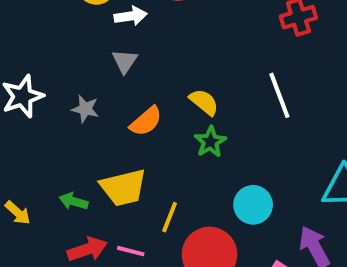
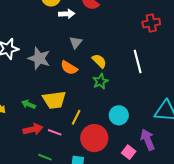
gray triangle: (125, 61) -> (76, 42), moved
gray star: (85, 109) -> (39, 58), size x1.6
orange semicircle: (146, 121) -> (69, 68), turned 66

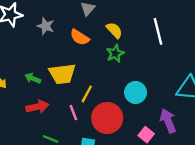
gray star: (39, 58) -> (46, 26), size x0.7
pink line: (55, 132) -> (73, 113), moved, turned 48

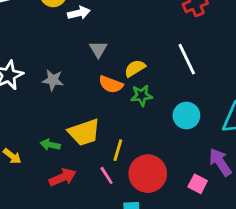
yellow semicircle: (114, 30) -> (135, 68), turned -66
orange semicircle: (80, 37) -> (111, 84), moved
green star: (115, 53) -> (142, 95), turned 30
cyan circle: (136, 92) -> (186, 116), moved

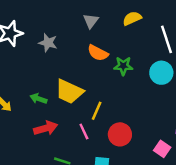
yellow semicircle: (135, 68) -> (132, 18), moved
cyan circle: (186, 116) -> (161, 73), moved
yellow trapezoid: (84, 132) -> (69, 92), turned 36
red circle: (148, 174) -> (120, 134), size x0.7

